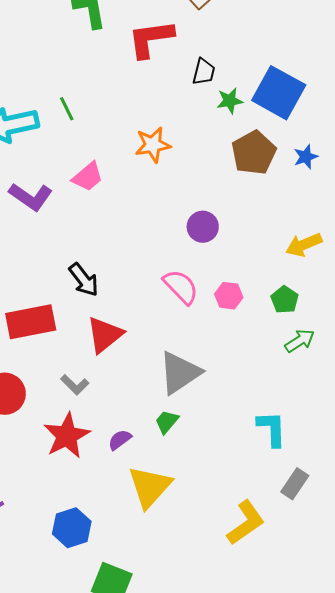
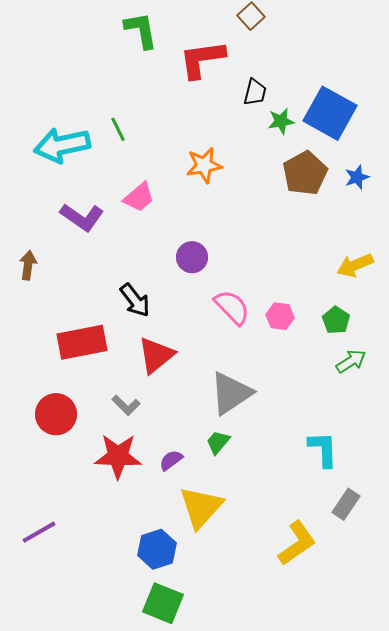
purple circle: (203, 227) -> (192, 257), moved
red star: (67, 436) -> (118, 456), turned 30
blue hexagon: (72, 528) -> (157, 549), moved

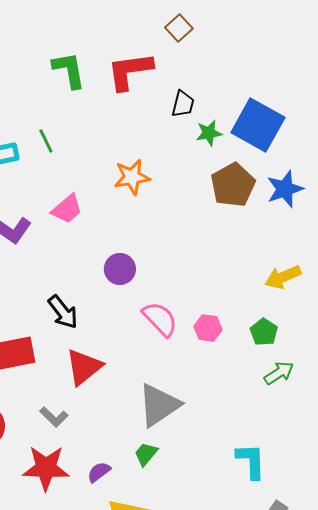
green L-shape: (141, 30) -> (69, 70), moved
blue star: (357, 177) -> (285, 189), size x1.5

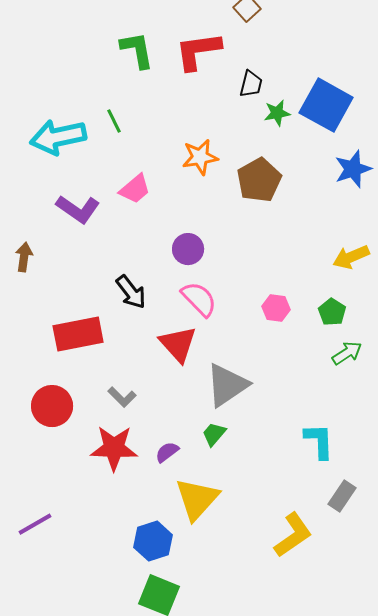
brown pentagon: (233, 185) -> (259, 180), moved
pink semicircle: (160, 319) -> (199, 299), moved
red triangle: (84, 367) -> (178, 344), moved, turned -33

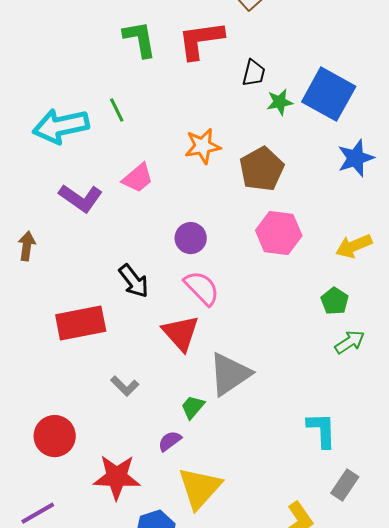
pink hexagon: (276, 308) -> (279, 233), moved, size x1.6
red circle: (52, 406) -> (55, 436), moved
green trapezoid: (214, 434) -> (193, 407), moved
red star: (114, 448) -> (117, 477), moved

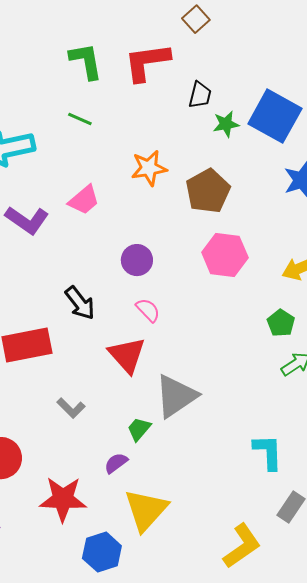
green line: (117, 110) -> (80, 119), moved, turned -40
pink semicircle: (202, 288) -> (148, 310), size x0.7

